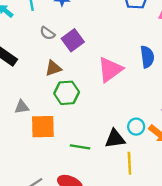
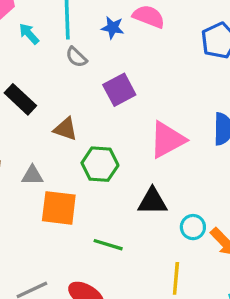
gray semicircle: (47, 33) -> (76, 57), moved
brown triangle: (53, 68) -> (65, 129), moved, turned 30
black triangle: (115, 139) -> (152, 201), moved

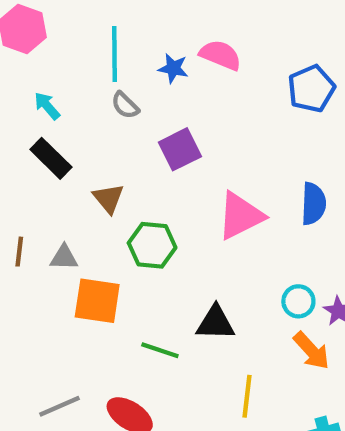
cyan arrow: (29, 34) -> (47, 106), moved
brown triangle: (65, 129) -> (108, 198), turned 30
black triangle: (152, 201) -> (216, 323), moved
cyan circle: (193, 227) -> (298, 301), moved

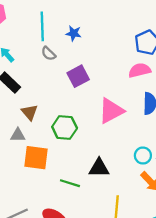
pink semicircle: (220, 55) -> (140, 70), moved, turned -35
brown triangle: (108, 198) -> (29, 112), moved

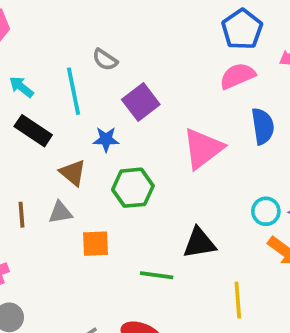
cyan line: (42, 26) -> (73, 91), moved
blue star: (74, 33) -> (106, 139), moved
gray semicircle: (48, 54) -> (105, 60), moved
orange square: (36, 158) -> (96, 244), size x0.7

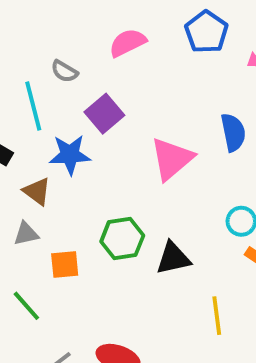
pink semicircle: (237, 76) -> (128, 43), moved
blue star: (106, 139) -> (70, 155), size x1.5
green hexagon: (133, 188) -> (122, 239), moved
green line: (157, 275) -> (26, 306), moved, turned 44

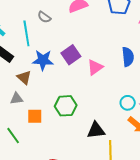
purple square: (104, 114) -> (71, 55), moved
pink triangle: (172, 159) -> (95, 67), size x0.7
black triangle: (173, 258) -> (96, 130), moved

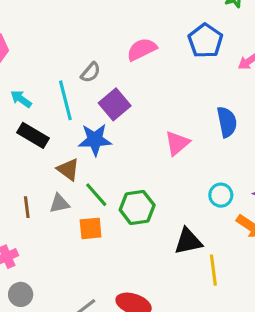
gray semicircle: (44, 17) -> (91, 72), turned -80
purple square: (71, 55) -> (115, 104), moved
cyan circle: (128, 103) -> (221, 195), moved
green line: (13, 136) -> (96, 195), moved

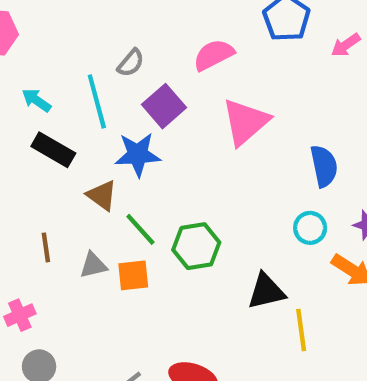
pink semicircle: (142, 49) -> (214, 55), moved
blue semicircle: (227, 122) -> (324, 166), moved
pink triangle: (177, 143) -> (245, 122), moved, size x1.4
gray triangle: (59, 203) -> (93, 265), moved

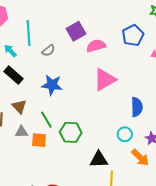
gray semicircle: (131, 63) -> (48, 50), moved
cyan line: (97, 101) -> (29, 33), moved
purple square: (164, 106) -> (76, 31), moved
brown triangle: (102, 195) -> (19, 107), moved

